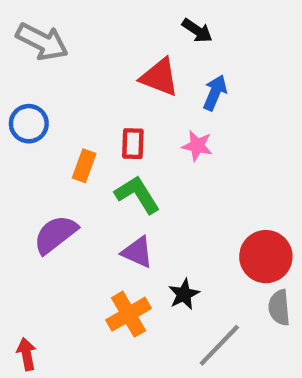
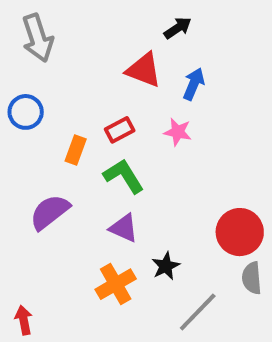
black arrow: (197, 31) -> (178, 28), turned -68
gray arrow: (42, 42) -> (38, 38), turned 45
red rectangle: (133, 144) -> (120, 130), turned 60

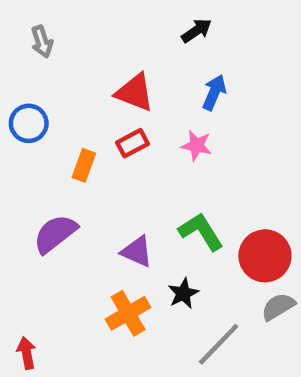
gray arrow: (38, 38) -> (42, 42), size x0.6
red triangle: (144, 70) -> (135, 92), moved
green L-shape: (124, 176) -> (201, 232), moved
gray semicircle: (252, 278) -> (278, 307), turned 64

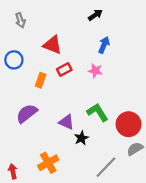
red triangle: (135, 92) -> (52, 45), moved
black star: (183, 293) -> (81, 138), moved
orange cross: (128, 313) -> (48, 163), moved

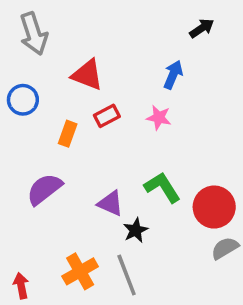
black arrow: (95, 15) -> (202, 28), moved
gray arrow: (20, 20) -> (34, 34), size x1.6
gray line: (106, 167) -> (127, 275), moved, turned -65

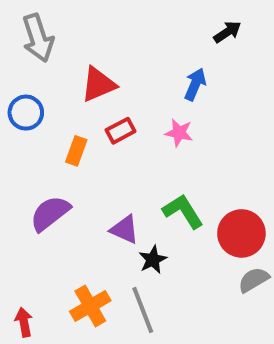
red triangle: (87, 75) -> (98, 84), turned -44

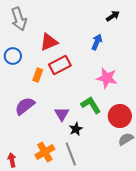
red rectangle: (121, 131) -> (60, 65), size x1.5
pink star: (179, 133) -> (107, 78), moved, size x1.5
purple triangle: (125, 229) -> (62, 114), turned 35

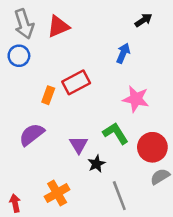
red triangle: (49, 42) -> (58, 27), moved
blue circle: (13, 56) -> (19, 56), moved
gray line: (71, 154) -> (119, 196), moved

